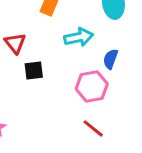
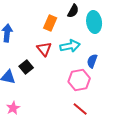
red triangle: (15, 43) -> (44, 49), moved
black square: (34, 71) -> (26, 67), moved, turned -32

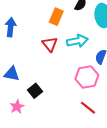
black square: (26, 67) -> (35, 91), moved

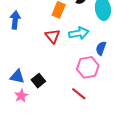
blue triangle: (12, 74) -> (17, 77), moved
red line: (88, 108) -> (79, 94), moved

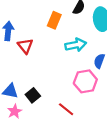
red triangle: (52, 36) -> (25, 46), moved
red line: (79, 94) -> (66, 109), moved

